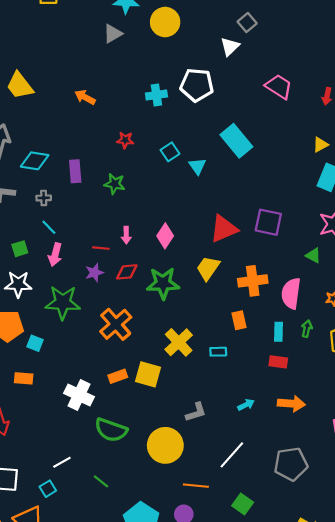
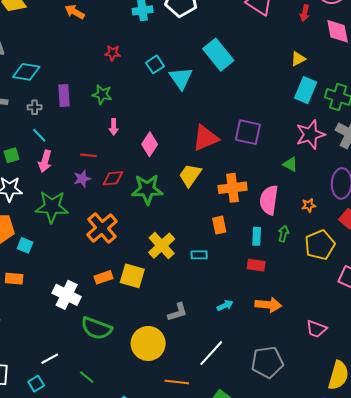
cyan triangle: (197, 166) -> (181, 78), size x1.4
purple rectangle: (75, 171) -> (64, 95), moved
pink arrow: (126, 235) -> (114, 127), moved

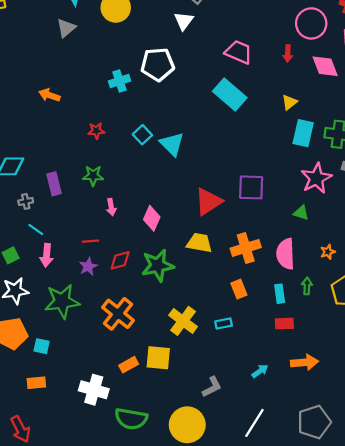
cyan rectangle: (218, 55) -> (230, 94), moved
yellow trapezoid: (190, 175) -> (199, 243), turned 75

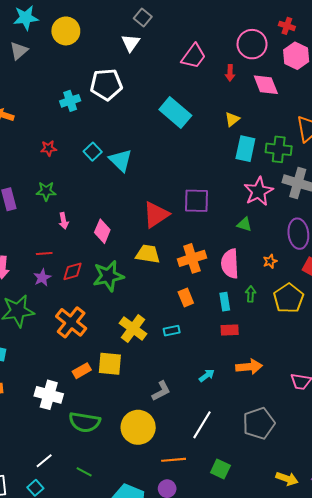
pink trapezoid: (239, 52) -> (194, 56), moved, turned 104

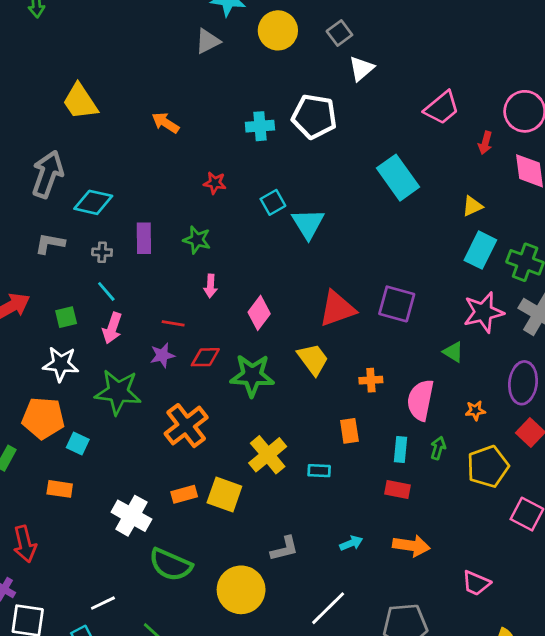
gray square: (143, 17) -> (339, 33), moved
yellow trapezoid: (148, 254) -> (313, 359), turned 30
orange cross: (192, 258) -> (371, 380), size x0.6

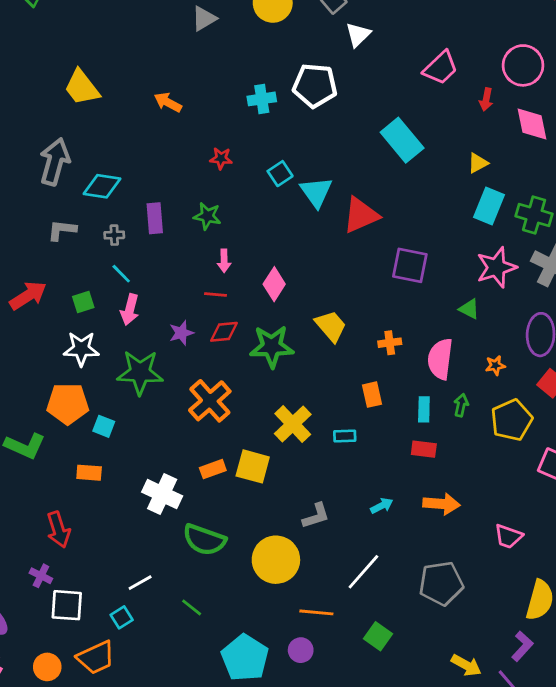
red triangle: (337, 309) -> (361, 215), moved
red line: (173, 323) -> (216, 295), moved

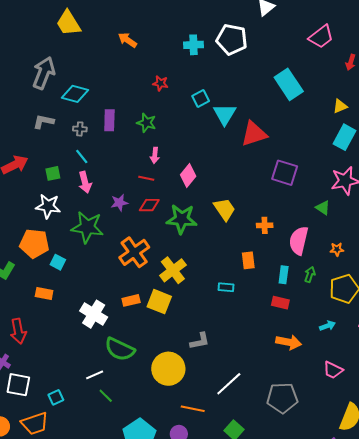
pink arrow: (130, 310) -> (85, 182), turned -35
yellow cross: (293, 424) -> (173, 270), moved
cyan arrow: (382, 506) -> (327, 326), moved
white line: (140, 583) -> (95, 375), moved

